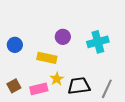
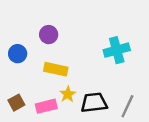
purple circle: (63, 37) -> (49, 35), moved

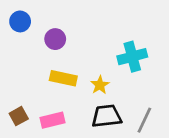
blue circle: (18, 54) -> (20, 21), moved
yellow star: (68, 94) -> (100, 85), moved

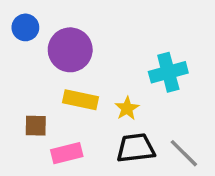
purple circle: (55, 39) -> (70, 50), size x1.6
brown square: (19, 116) -> (36, 126), moved, turned 30
gray line: (144, 120) -> (184, 153), turned -70

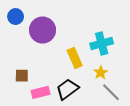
yellow rectangle: (81, 100) -> (75, 58), moved, turned 54
yellow star: (127, 108) -> (101, 73), moved
black trapezoid: (136, 148) -> (67, 89), moved, turned -30

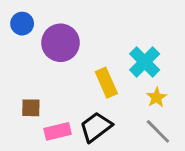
cyan cross: (102, 43) -> (145, 62), turned -30
yellow star: (101, 73) -> (157, 97), moved

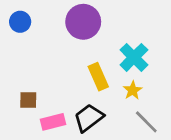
purple circle: (60, 43) -> (83, 22), moved
yellow star: (157, 97) -> (133, 90), moved

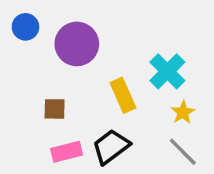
purple circle: (83, 22) -> (77, 44), moved
yellow star: (133, 90) -> (183, 112), moved
brown square: (28, 100) -> (55, 109), moved

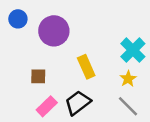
cyan cross: (167, 71) -> (133, 50), moved
pink rectangle: (67, 152) -> (47, 106), turned -30

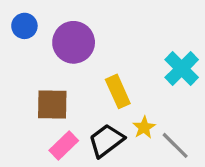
brown square: (38, 76) -> (52, 105), size x1.5
yellow star: (128, 79) -> (144, 127), moved

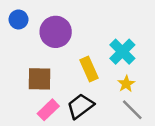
cyan cross: (182, 69) -> (122, 52), moved
yellow star: (144, 127) -> (126, 84), moved

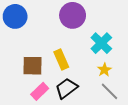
blue circle: (19, 19) -> (15, 16), size x1.5
purple circle: (56, 32) -> (73, 15), moved
yellow rectangle: (89, 69) -> (61, 60), moved

